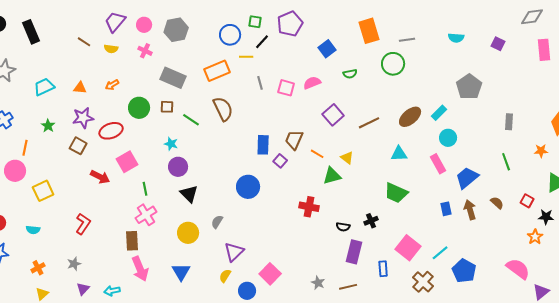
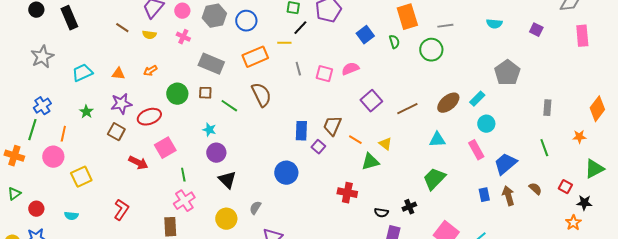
blue circle: (230, 35) -> (246, 21), moved
green semicircle: (350, 74) -> (394, 42), moved, turned -96
green trapezoid: (396, 193) -> (434, 179), turned 110

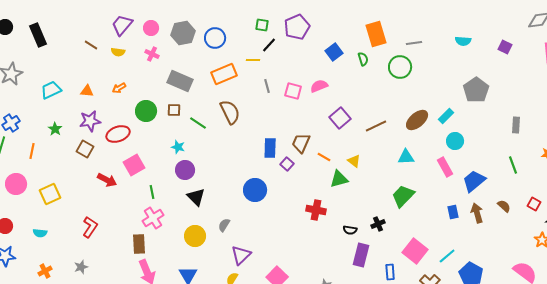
pink circle: (53, 157) -> (16, 184), moved

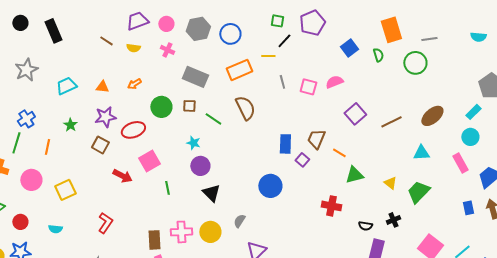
purple trapezoid: (122, 25) -> (137, 21), turned 30
cyan rectangle: (446, 116) -> (473, 112), moved
yellow triangle: (354, 161) -> (390, 183), moved
pink cross: (153, 218) -> (181, 232), moved, turned 30

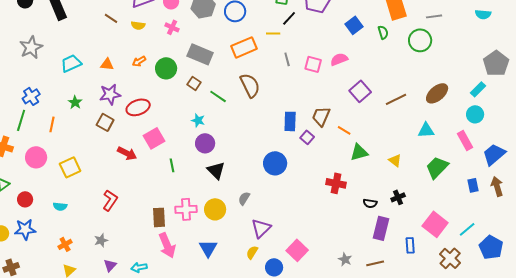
brown square: (189, 106) -> (194, 83), turned 32
green circle: (161, 107) -> (166, 68), moved
green trapezoid: (418, 192) -> (437, 167), moved

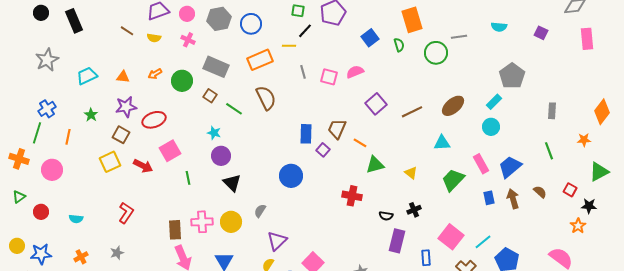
gray line: (434, 16) -> (459, 37), moved
pink rectangle: (465, 140) -> (481, 164), moved
yellow square: (70, 167) -> (110, 162), moved
blue star: (25, 229) -> (41, 254), moved

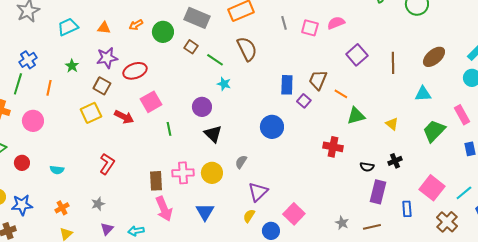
brown line: (412, 112) -> (393, 63), turned -65
cyan star: (214, 133) -> (224, 84), moved

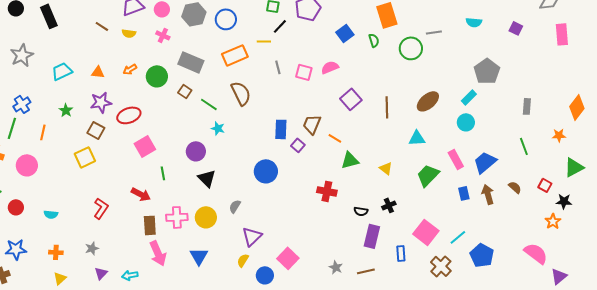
red arrow: (124, 117) -> (141, 194), moved
orange cross: (62, 208) -> (56, 252), turned 32

